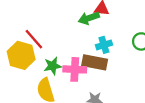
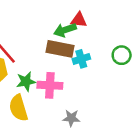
brown rectangle: (95, 62) -> (60, 49), moved

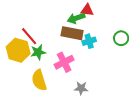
green star: (26, 82) -> (38, 52), moved
pink cross: (50, 85) -> (64, 62), turned -30

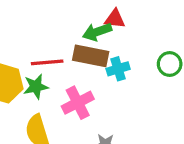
red line: (29, 36) -> (47, 62), moved, turned -54

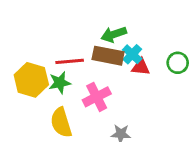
red triangle: (115, 19) -> (141, 67), moved
cyan cross: (118, 69) -> (132, 54), moved, turned -30

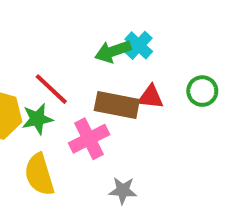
cyan cross: (132, 54) -> (139, 45), moved
brown rectangle: (108, 56) -> (117, 105), moved
red line: (70, 61) -> (51, 89), turned 48

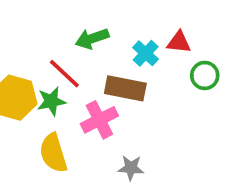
cyan cross: (139, 45) -> (146, 53), moved
green arrow: (113, 51) -> (92, 39), moved
red triangle: (151, 97) -> (179, 42), moved

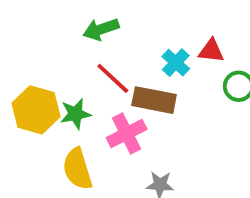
green arrow: (92, 39) -> (101, 29), moved
red line: (64, 74) -> (113, 78), moved

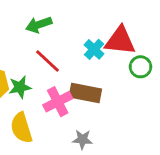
red triangle: (211, 51) -> (120, 41), size x1.6
brown rectangle: (154, 100) -> (85, 93), moved

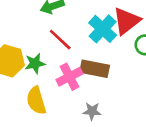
red triangle: (120, 41) -> (126, 21), turned -44
cyan cross: (94, 49) -> (103, 29), size x1.5

